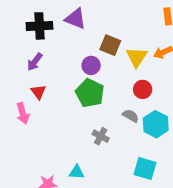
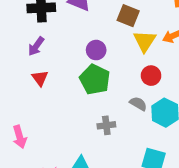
brown square: (110, 45) -> (128, 16), moved
pink arrow: (23, 113) -> (20, 137), moved
gray cross: (101, 136) -> (106, 125), turned -35

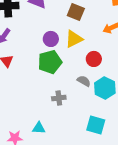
yellow triangle: (145, 41) -> (74, 39), moved, turned 30
green pentagon: (95, 79) -> (50, 62), turned 30

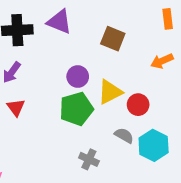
yellow triangle: (74, 39) -> (110, 92), moved
gray cross: (59, 98) -> (89, 159), turned 32

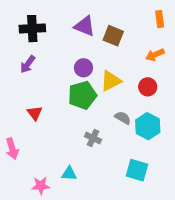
purple triangle: (59, 22) -> (85, 26), moved
red circle: (138, 105) -> (148, 87), moved
red triangle: (16, 107) -> (35, 113), moved

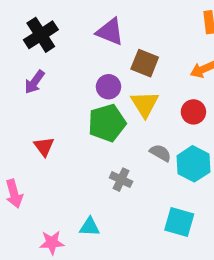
black cross: (32, 29) -> (41, 35), turned -30
brown square: (113, 36) -> (145, 63), moved
yellow triangle: (111, 81) -> (145, 104), turned -35

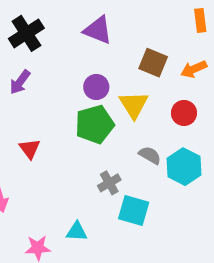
brown square: (145, 63) -> (153, 63), moved
gray cross: (121, 180) -> (109, 183), turned 35
cyan square: (179, 222) -> (134, 210), moved

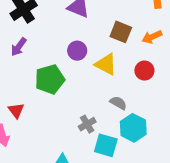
yellow triangle: (134, 105) -> (106, 64), turned -30
green pentagon: (95, 124) -> (50, 79), moved
red triangle: (30, 149) -> (16, 110), moved
cyan hexagon: (184, 167) -> (133, 128), moved

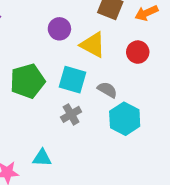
green pentagon: (50, 79) -> (28, 81), moved
cyan square: (106, 145) -> (72, 80), moved

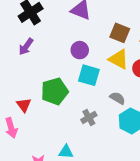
yellow triangle: (93, 45) -> (119, 59), moved
cyan square: (72, 80) -> (89, 75), moved

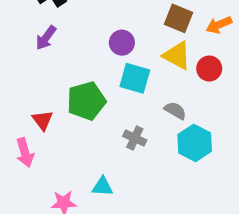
gray cross: (89, 118) -> (135, 138), turned -35

